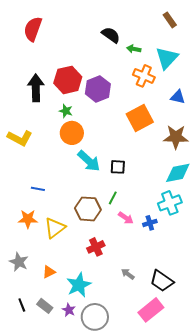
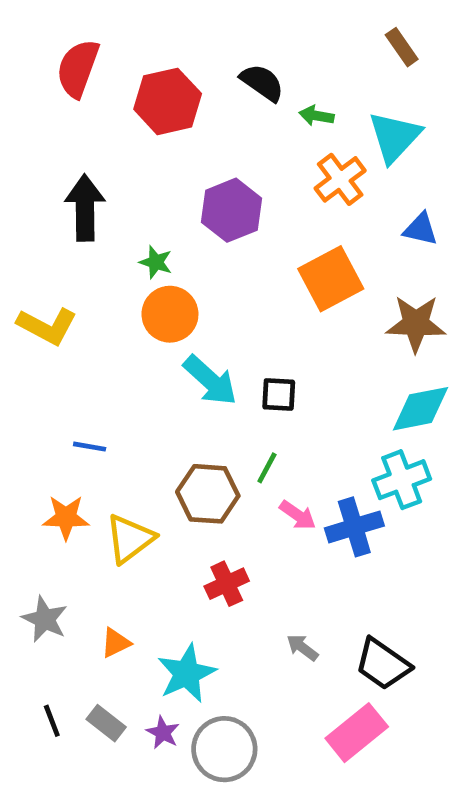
orange cross: (144, 76) -> (340, 179), turned 30
red hexagon: (68, 80) -> (168, 101), moved
blue cross: (150, 223) -> (354, 527), size x1.6

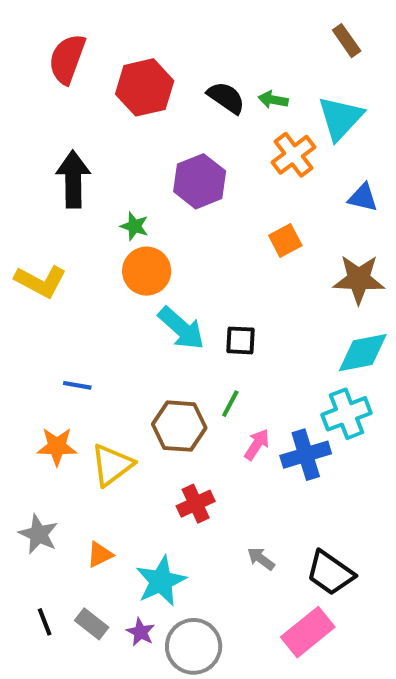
black semicircle: (262, 83) -> (226, 98), moved
orange square: (331, 279) -> (285, 240), size x0.6
pink arrow: (298, 515) -> (257, 444), turned -92

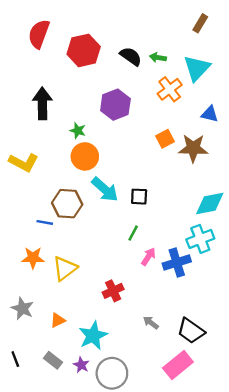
brown rectangle: (347, 41) -> (200, 23), turned 66
brown star: (359, 279) -> (193, 148), moved
brown hexagon: (179, 426) -> (67, 204), moved
black line: (45, 622) -> (15, 359), moved

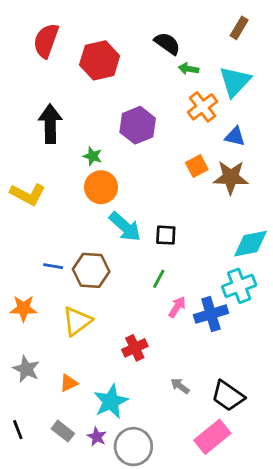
black semicircle: (131, 56) -> (167, 43), moved
blue triangle: (210, 114) -> (235, 136), moved
brown hexagon: (67, 204) -> (91, 270), moved
orange star: (33, 258) -> (23, 308), moved

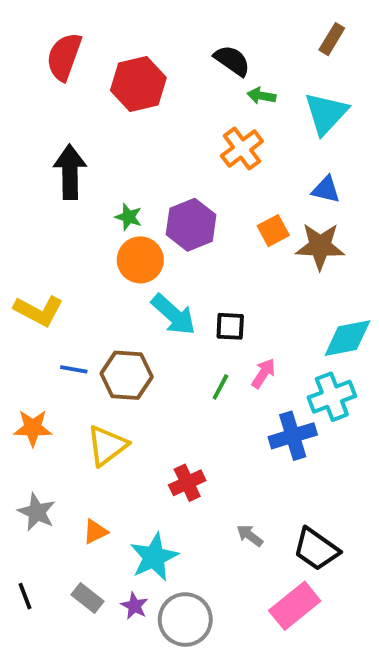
orange cross: (202, 107) -> (242, 149), moved
purple hexagon: (138, 125) -> (191, 225), moved
yellow L-shape: (28, 194) -> (39, 311), moved
pink arrow: (177, 307) -> (263, 373), moved

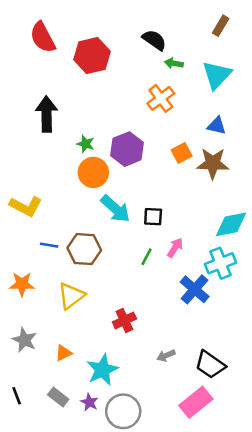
red semicircle: (64, 57) -> (43, 37), turned -48
blue cross: (293, 436) -> (195, 289), turned -32
gray arrow: (250, 535) -> (166, 356), turned -60

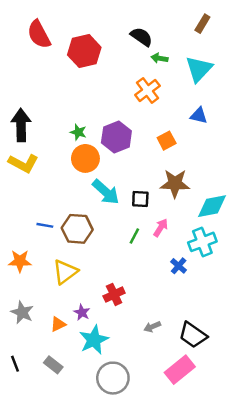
black arrow: (47, 114) -> (21, 125), moved
brown star: (213, 163) -> (175, 184), moved
yellow L-shape: (26, 206) -> (23, 163), moved
blue cross: (195, 289) -> (179, 266), size x0.6
purple star: (89, 402) -> (82, 312), moved

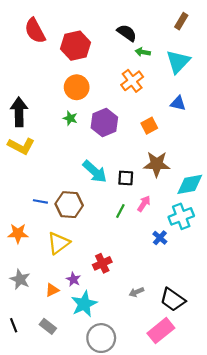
orange circle: (85, 158) -> (77, 87), moved

